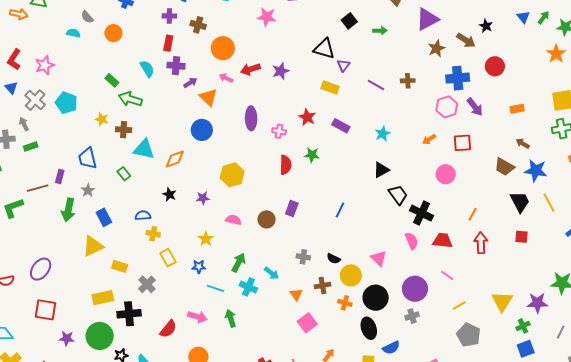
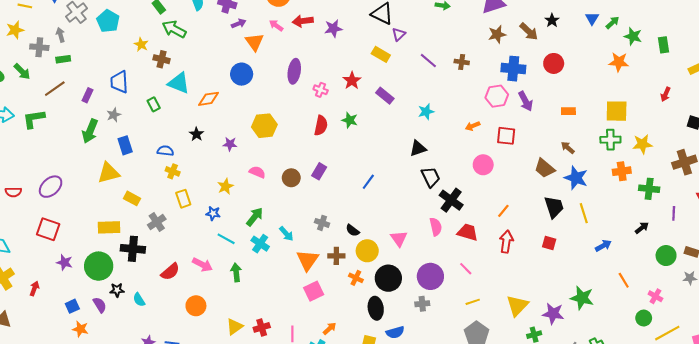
orange star: (556, 54) -> (619, 62), turned 30
brown line: (38, 188) -> (55, 89), moved, turned -30
orange triangle: (296, 294) -> (308, 260), size x1.6

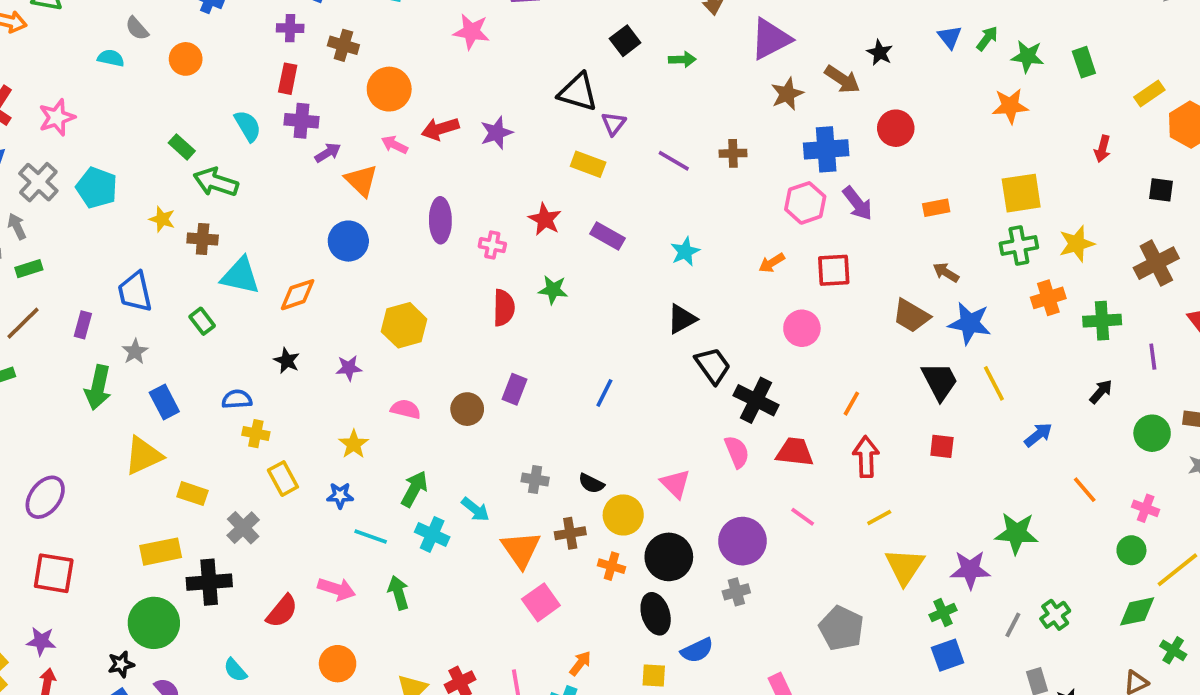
purple star: (64, 262) -> (41, 641), moved
black star: (117, 290) -> (121, 664), moved
yellow line: (473, 302) -> (879, 518), moved

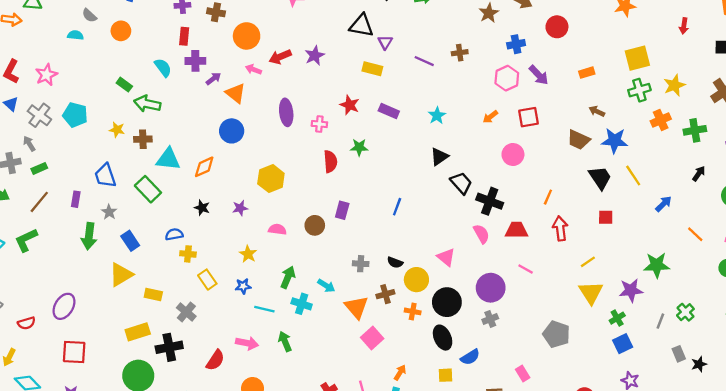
blue cross: (826, 149) -> (516, 44), size x0.7
green rectangle: (202, 321) -> (148, 189), size x1.6
yellow line: (879, 518) -> (588, 262), moved

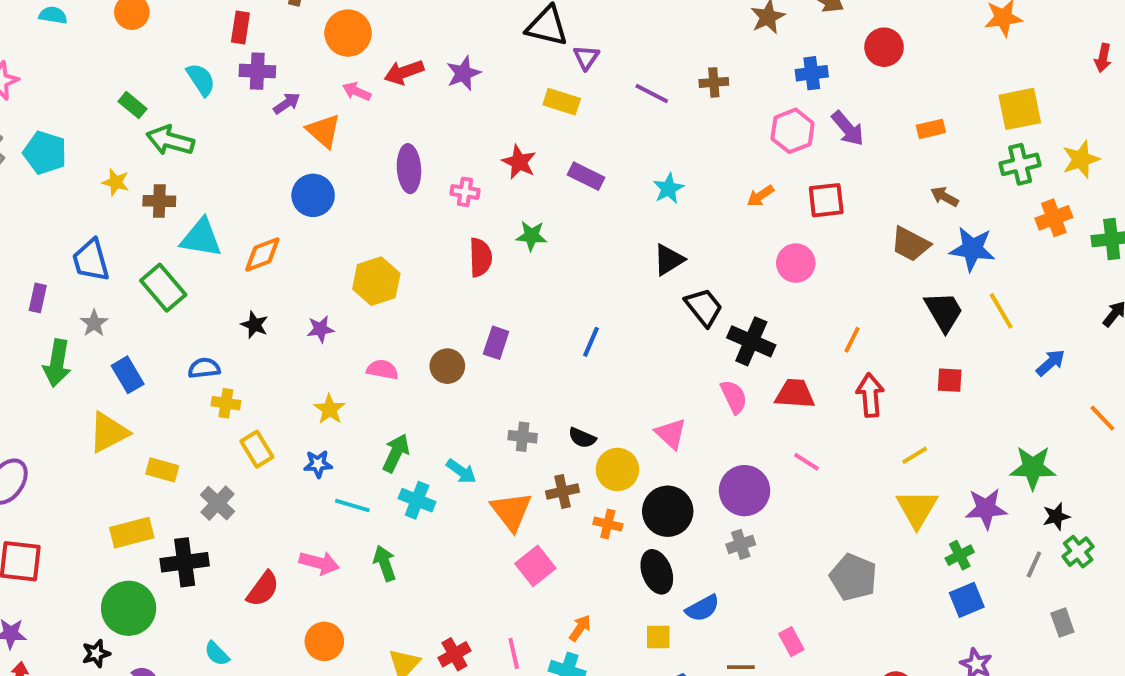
black star: (699, 364) -> (1056, 516), moved

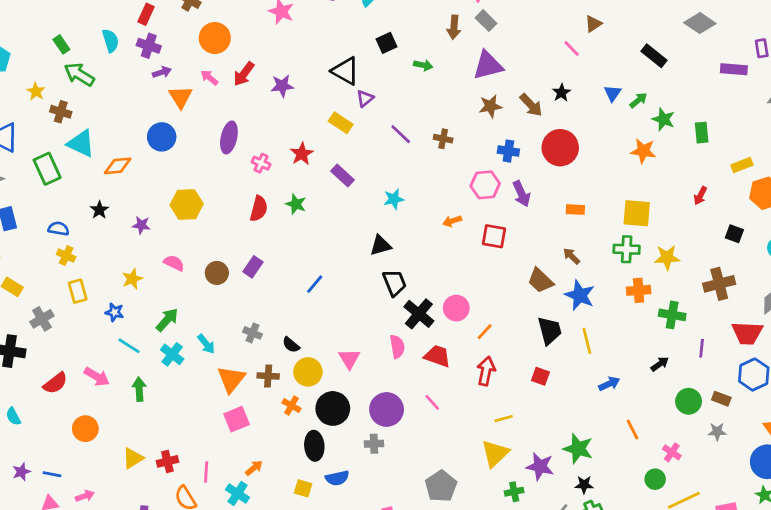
red circle: (884, 47) -> (560, 148), size x1.4
red arrow: (404, 72) -> (244, 74), turned -50
pink circle: (796, 263) -> (456, 308), moved

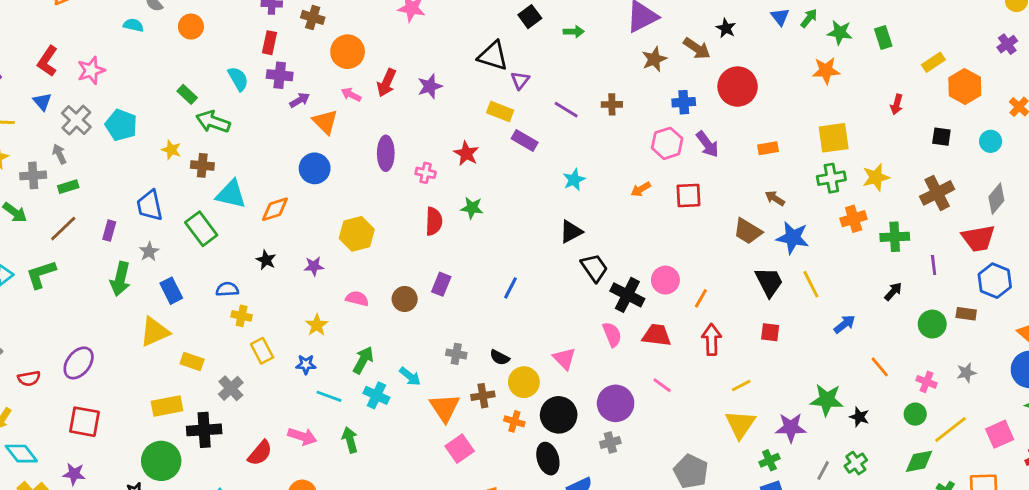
purple rectangle: (343, 176) -> (525, 140), moved
gray star: (717, 432) -> (966, 373), moved
black star: (584, 485) -> (859, 417), moved, turned 30

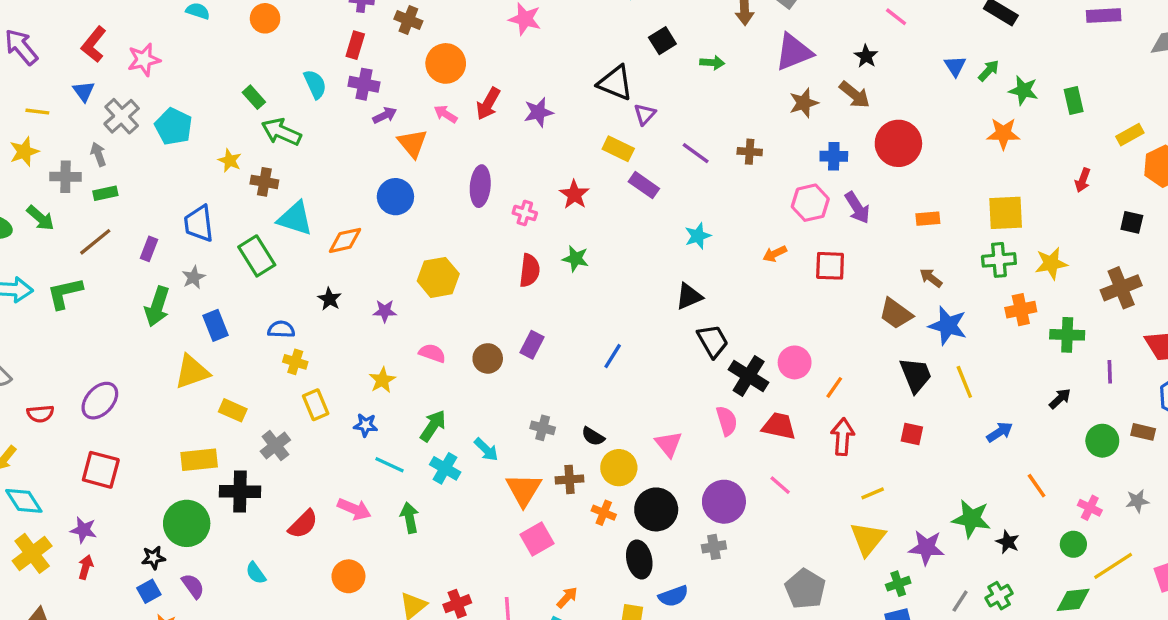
black star: (726, 28) -> (866, 56), moved

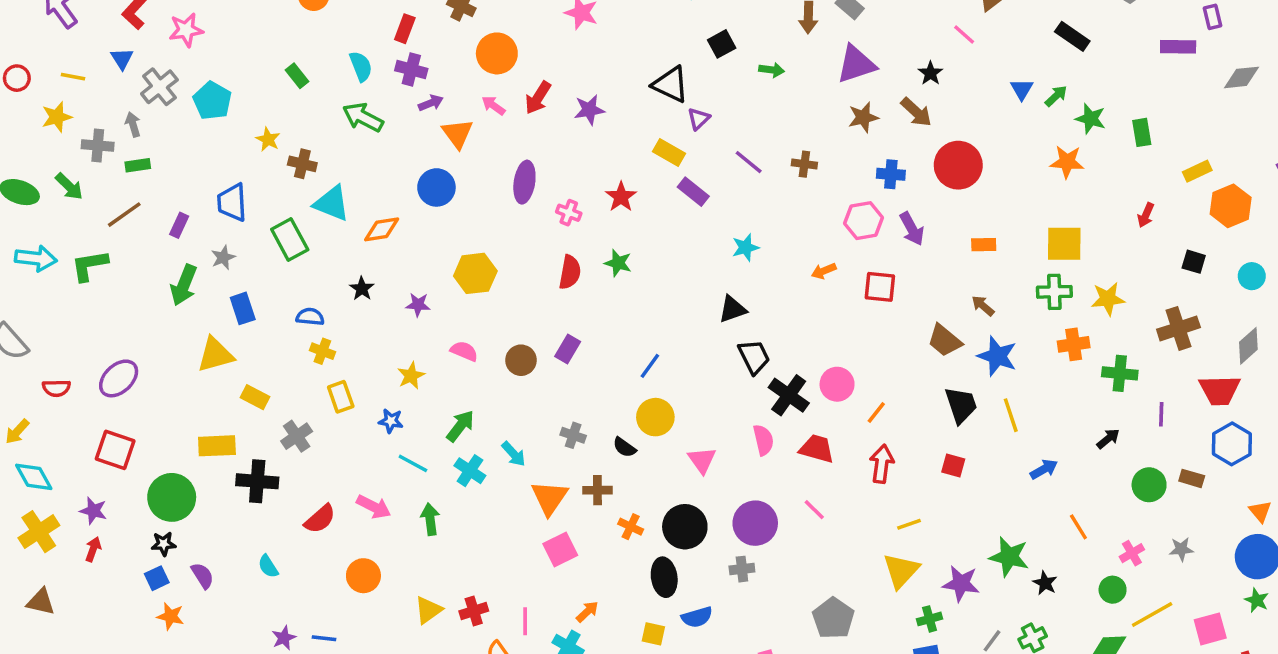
green arrow: (281, 132) -> (363, 117), moved
yellow circle: (619, 468) -> (655, 417), moved
pink cross: (1090, 508) -> (1132, 553), turned 30
green circle: (187, 523) -> (172, 497), moved

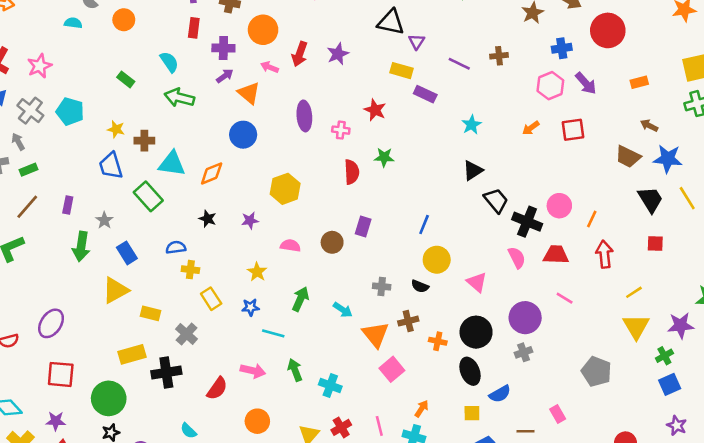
purple cross: (411, 70) -> (223, 48), moved
blue trapezoid: (232, 202) -> (111, 166), moved
cyan cross: (470, 471) -> (330, 386), moved

